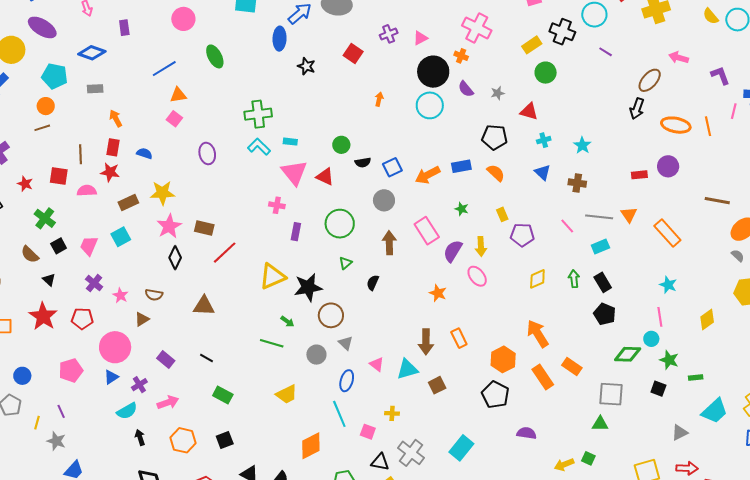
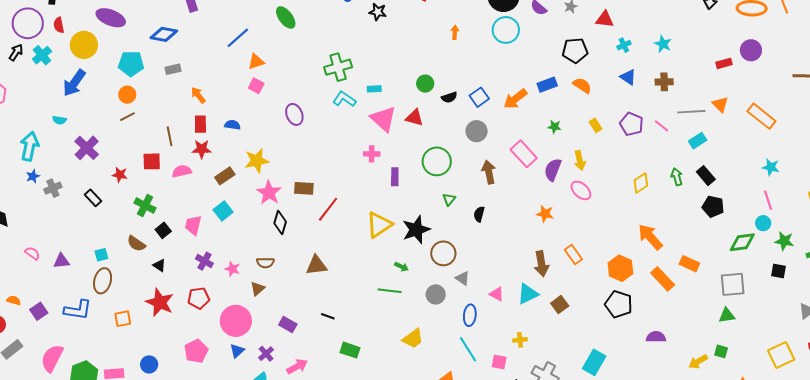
purple pentagon: (522, 235) -> (631, 124), moved, turned 30

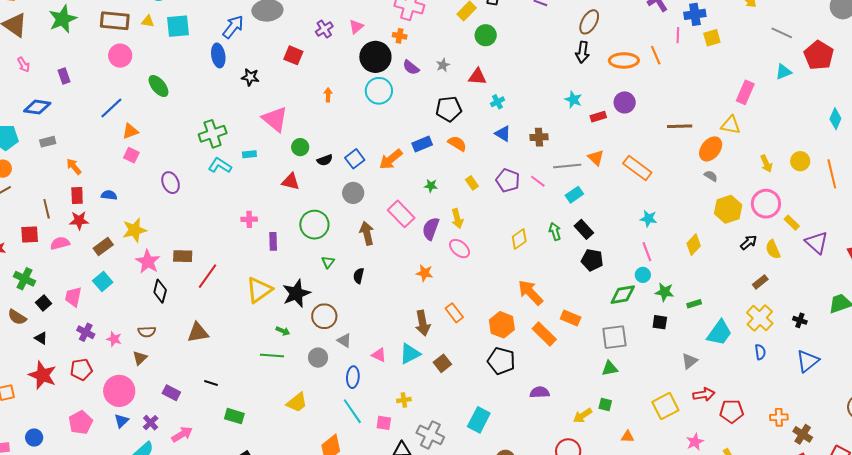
cyan star: (663, 44) -> (573, 100), moved
pink triangle: (383, 119) -> (275, 119), moved

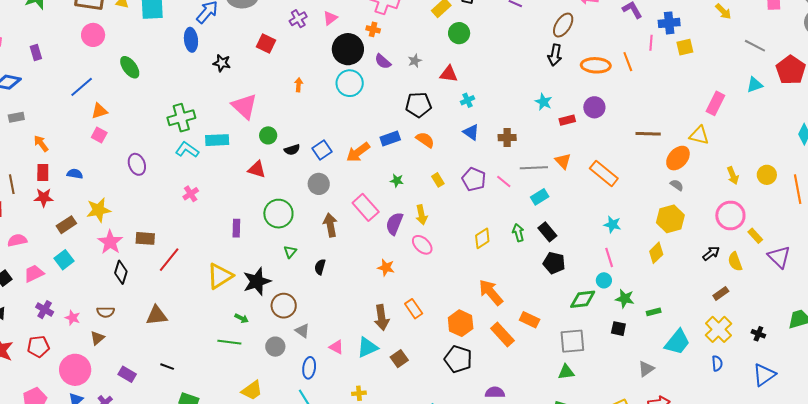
cyan rectangle: (249, 154) -> (217, 140), size x1.6
yellow hexagon: (728, 209) -> (670, 219), moved
pink cross: (249, 219) -> (191, 194), moved, turned -35
pink semicircle: (60, 243) -> (17, 240), moved
pink trapezoid: (73, 297) -> (34, 273), turned 50

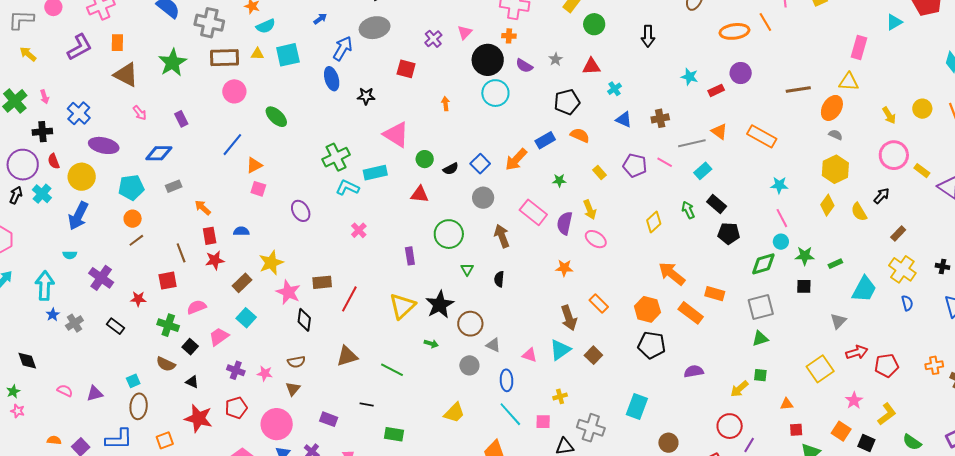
black arrow: (555, 55) -> (648, 36), moved
yellow semicircle: (735, 262) -> (859, 212), moved
green line: (229, 342) -> (392, 370), moved, turned 30

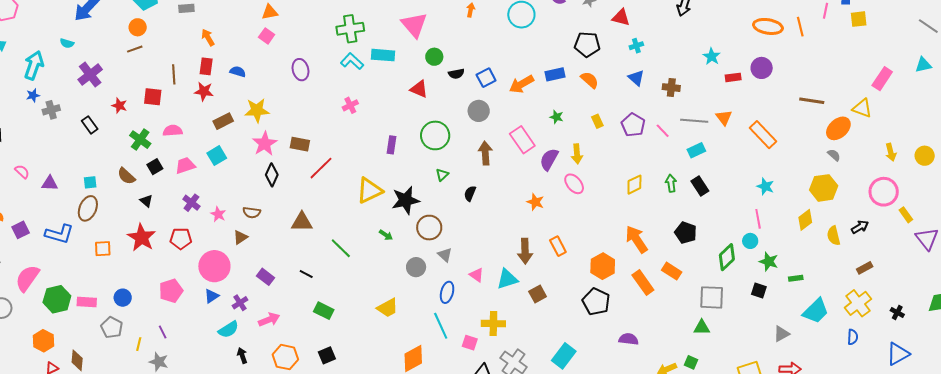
black pentagon: (729, 233) -> (686, 233), moved
green diamond: (763, 264) -> (727, 257), turned -44
yellow cross: (560, 396) -> (493, 324), size x1.6

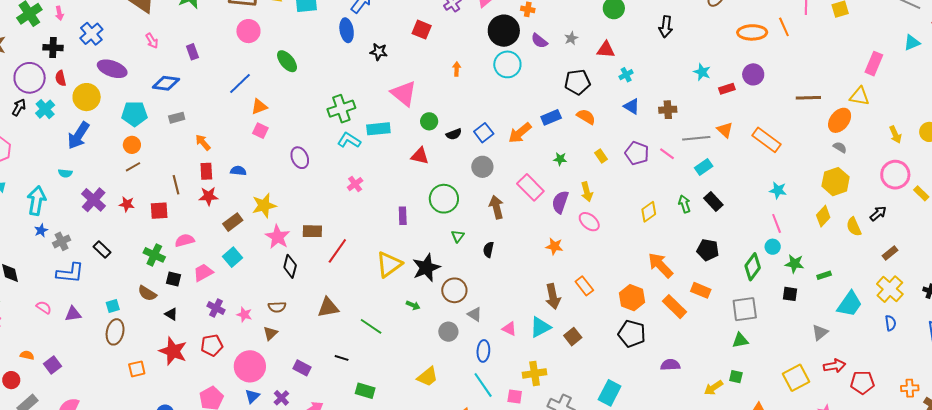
red star: (119, 106) -> (127, 204), moved
black square: (155, 167) -> (174, 279), turned -35
blue L-shape: (59, 234) -> (70, 273), moved

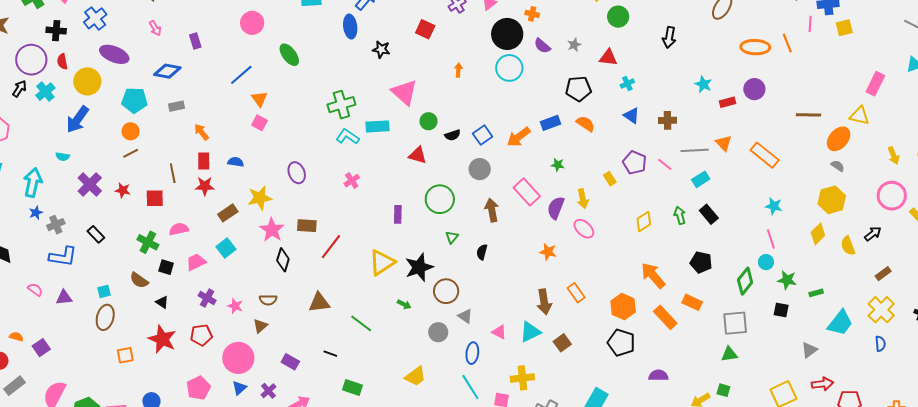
orange triangle: (259, 107) -> (259, 99), turned -48
yellow rectangle: (601, 156) -> (610, 179), moved
purple ellipse: (300, 158) -> (297, 173), moved

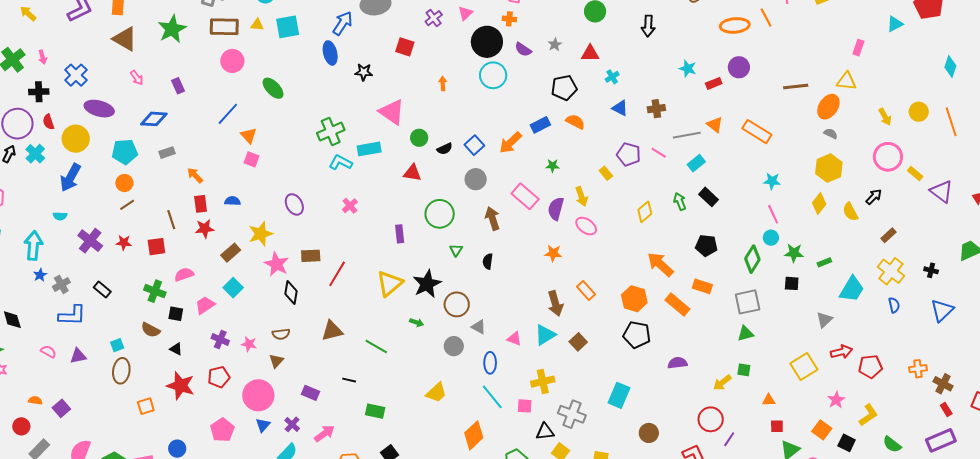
pink rectangle: (875, 84) -> (858, 48), size x0.7

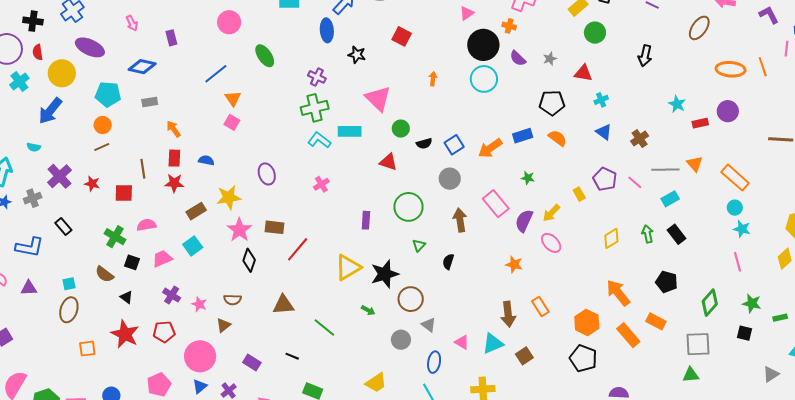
purple cross: (434, 18) -> (317, 77), moved, turned -36
brown cross: (656, 109) -> (640, 139), turned -36
yellow arrow: (581, 196) -> (551, 213), turned 54
cyan circle: (771, 238) -> (735, 208), moved
gray cross: (61, 284) -> (33, 198), moved

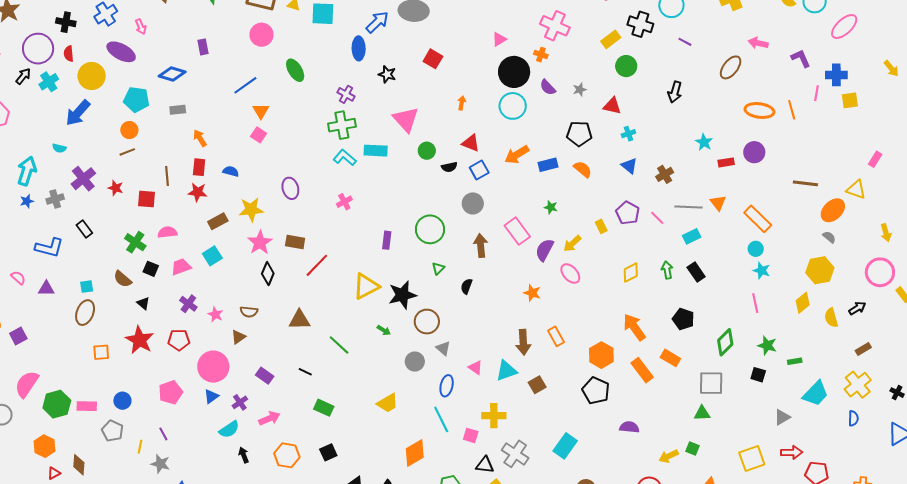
pink arrow: (132, 23) -> (141, 27), moved
orange arrow: (490, 148) -> (517, 155), moved
red triangle: (388, 162) -> (471, 143), moved

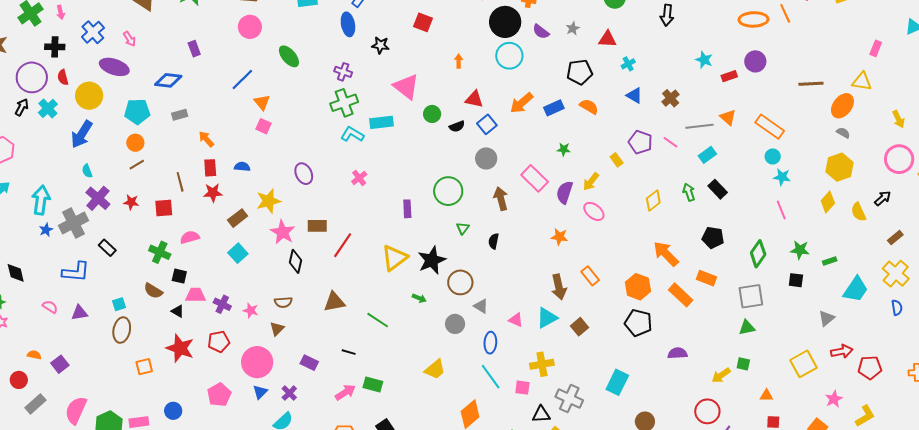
cyan semicircle: (59, 148) -> (87, 171), moved, turned 64
gray cross: (55, 199) -> (74, 223), size x1.6
pink trapezoid: (181, 267) -> (196, 295), moved, turned 30
pink arrow: (269, 418) -> (345, 392), moved

